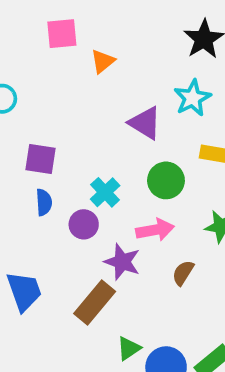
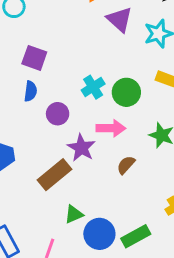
purple triangle: (145, 123) -> (120, 20), moved
cyan cross: (105, 192) -> (93, 87), moved

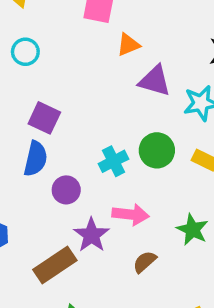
purple triangle: (120, 20) -> (155, 81), turned -32
blue semicircle: (31, 91) -> (36, 159), size x1.4
green circle: (126, 92) -> (157, 150), moved

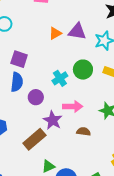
orange triangle: (128, 45) -> (55, 33), moved
brown semicircle: (145, 262) -> (84, 132), turned 56

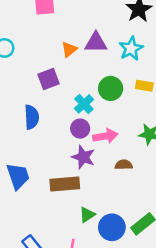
purple square: (19, 59) -> (48, 79), moved, turned -30
purple circle: (36, 97) -> (80, 129), moved
brown rectangle: (34, 139) -> (65, 184), turned 45

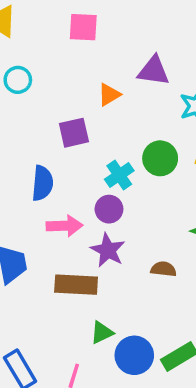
purple triangle: (96, 43) -> (154, 71), moved
pink arrow: (105, 136) -> (65, 226), moved

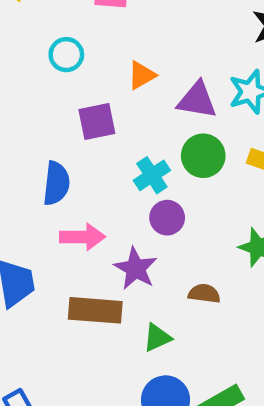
purple triangle: (154, 71) -> (197, 100), moved
cyan circle: (18, 80) -> (66, 55), moved
purple circle: (109, 209) -> (167, 218), moved
green triangle: (102, 333) -> (157, 338), moved

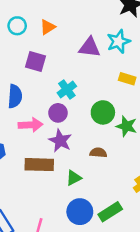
orange triangle: (142, 75) -> (48, 27), moved
purple square: (97, 121) -> (35, 62), turned 30
green circle: (203, 156) -> (103, 112), moved
purple circle: (167, 218) -> (58, 113), moved

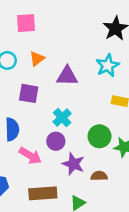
purple triangle: (90, 47) -> (67, 76), moved
pink arrow: (31, 125) -> (30, 156), turned 40
purple star: (60, 141) -> (73, 164), moved

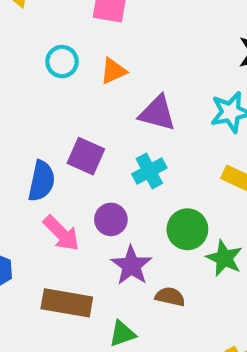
purple square: (29, 93) -> (86, 156), moved
cyan cross: (62, 118) -> (149, 171), moved

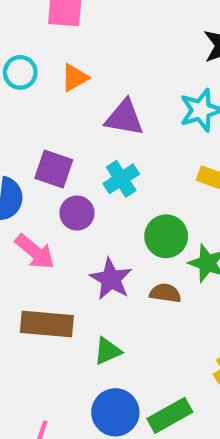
purple circle: (111, 219) -> (77, 213), moved
brown semicircle: (170, 297) -> (165, 293), moved

